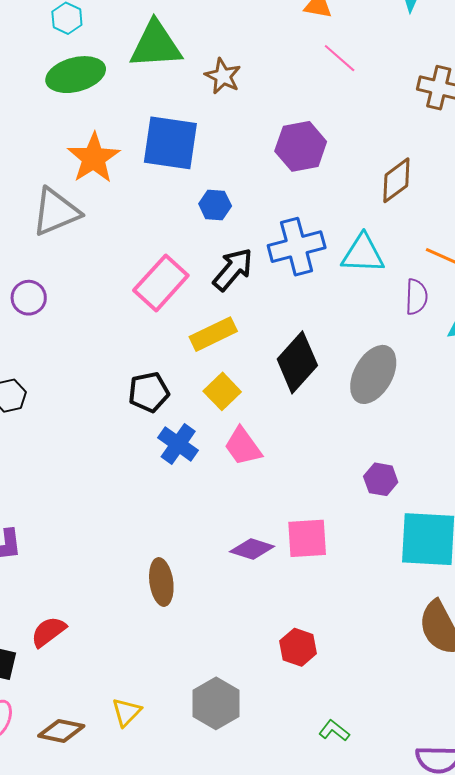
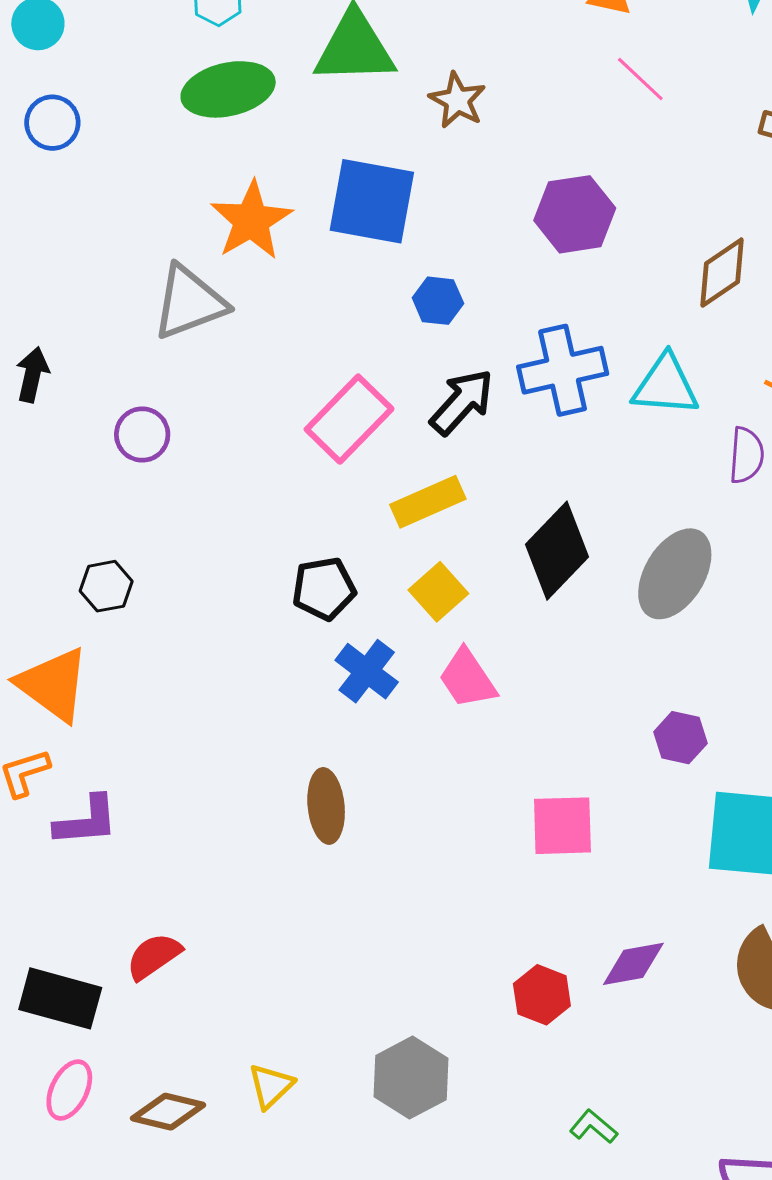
purple diamond: (252, 549) -> (633, 964), moved, turned -30
brown ellipse: (161, 582) -> (326, 806), moved

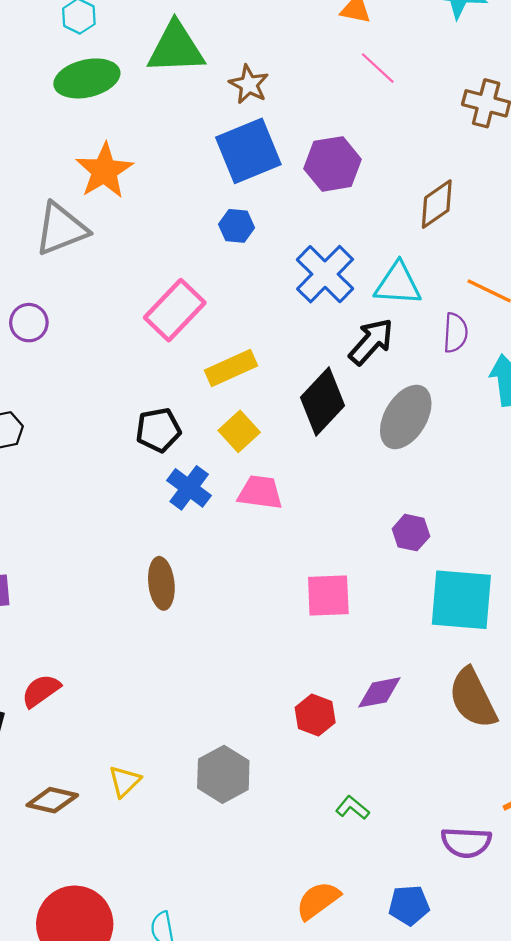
blue square: (372, 201) -> (248, 151), moved, turned -32
blue cross: (563, 370) -> (325, 274), turned -32
black arrow: (462, 402) -> (371, 342), moved
pink trapezoid: (467, 679) -> (260, 492), turned 132

